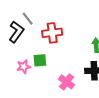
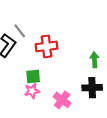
pink star: (24, 67) -> (32, 91), moved

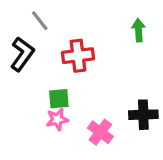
gray line: (20, 31) -> (40, 21), moved
green arrow: (94, 60) -> (139, 30), moved

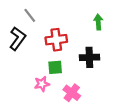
green square: (59, 99) -> (55, 67), moved
black cross: (143, 115) -> (89, 57), moved

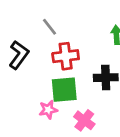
gray line: (30, 15) -> (50, 27), moved
green square: (55, 67) -> (64, 90), size x1.5

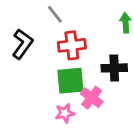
pink star: (48, 110) -> (65, 113), moved
pink cross: (84, 120) -> (92, 98), moved

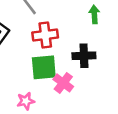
pink star: (65, 113) -> (26, 101), moved

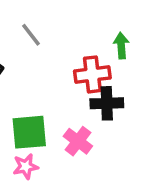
red cross: (45, 35) -> (92, 74), moved
green square: (44, 67) -> (29, 132), moved

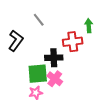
black cross: (107, 103) -> (54, 58), moved
pink cross: (78, 141) -> (55, 79), moved

